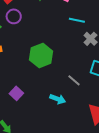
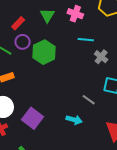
green hexagon: (41, 56) -> (44, 52), moved
purple square: (16, 93) -> (33, 118), size x1.5

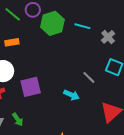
cyan line: (86, 40) -> (82, 26), moved
purple square: (33, 118) -> (31, 87), turned 30

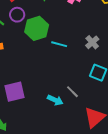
cyan line: (82, 26) -> (59, 44), moved
gray line: (89, 77) -> (72, 92), moved

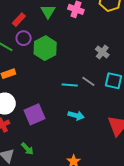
cyan line: (59, 44) -> (70, 85), moved
gray line: (72, 92) -> (88, 81), moved

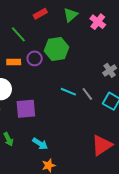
purple circle: (24, 38) -> (35, 58), moved
cyan arrow: (76, 115) -> (40, 144), moved

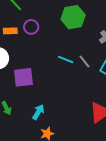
green hexagon: (56, 49) -> (73, 17), moved
cyan arrow: (40, 144) -> (38, 112), turned -91

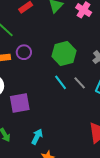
green hexagon: (73, 17) -> (64, 54), moved
cyan line: (66, 60) -> (61, 82), turned 35

